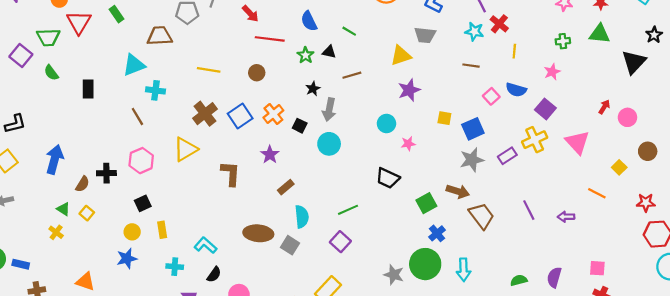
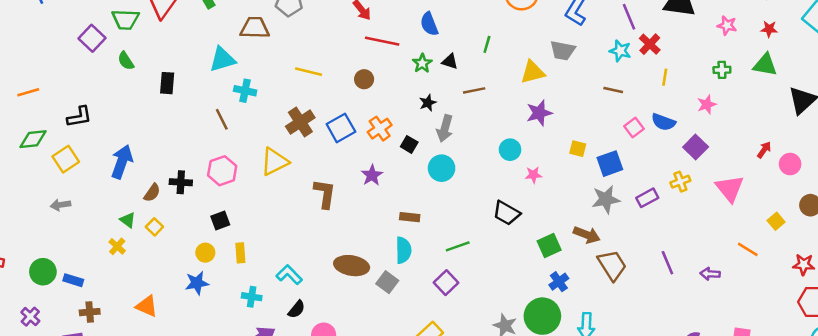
green line: (349, 31) -> (487, 44), moved, turned 72
yellow cross: (535, 140) -> (680, 182), size x0.7
brown rectangle: (286, 187) -> (410, 217), moved, turned 42

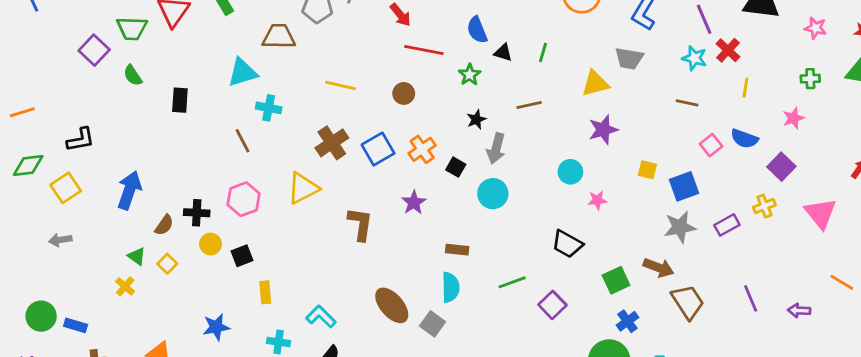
black triangle: (450, 61) -> (503, 53), moved
yellow circle: (205, 253) -> (211, 244), moved
brown ellipse: (352, 266) -> (392, 305), turned 40
purple square: (446, 283) -> (552, 305), moved

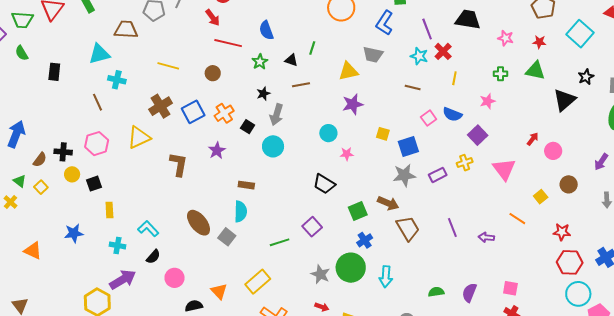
black triangle: (503, 53) -> (291, 60), moved
green line: (512, 282) -> (280, 242), moved

